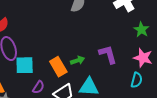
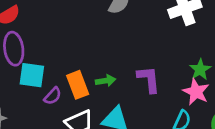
green star: (141, 30) -> (200, 70), moved
purple semicircle: (38, 87) -> (53, 96), moved

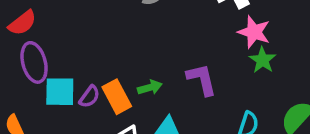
pink star: (196, 92) -> (254, 32), moved
purple semicircle: (53, 96) -> (89, 97), moved

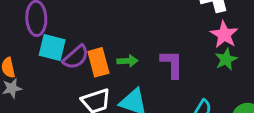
purple semicircle: (89, 97) -> (76, 57), size x1.4

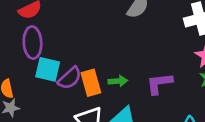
purple L-shape: (172, 64) -> (159, 83), turned -96

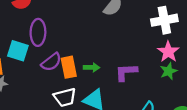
purple ellipse: (33, 43) -> (38, 32), moved
cyan square: (48, 69) -> (18, 51), moved

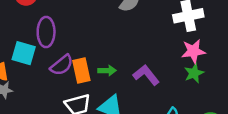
pink star: (168, 52) -> (193, 51), turned 30
purple L-shape: (126, 72) -> (146, 75), turned 55

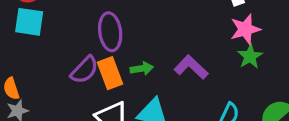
purple ellipse: (46, 32) -> (110, 32), moved
cyan square: (24, 53) -> (29, 22), moved

